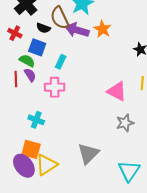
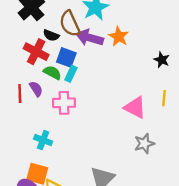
red cross: (15, 33) -> (36, 52), moved, size x1.5
blue square: (37, 47) -> (66, 57), moved
green semicircle: (27, 61) -> (52, 73), moved

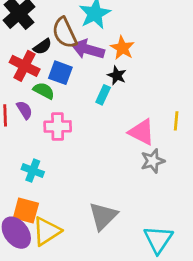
black semicircle: (51, 35) -> (42, 47), turned -56
black star: (162, 60) -> (117, 75), moved
cyan rectangle: (71, 74) -> (103, 95), moved
gray star: (144, 144) -> (153, 161), moved

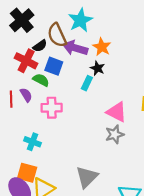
gray star: (153, 161) -> (115, 134), moved

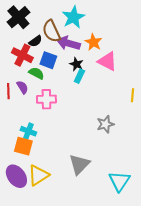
black star: (97, 68) -> (76, 64), moved
pink triangle: (117, 112) -> (107, 61), moved
orange square: (27, 173) -> (23, 146), moved

